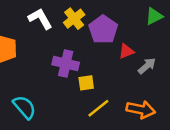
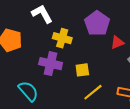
yellow cross: (74, 19) -> (62, 38), moved, turned -36
purple cross: (66, 63) -> (51, 64), moved

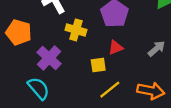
red triangle: (117, 42) -> (116, 47), moved
purple cross: (51, 64) -> (49, 58), moved, turned 30

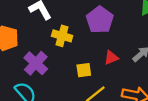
red triangle: (116, 47) -> (111, 58), moved

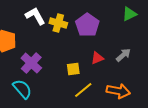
yellow cross: (62, 36) -> (58, 23), moved

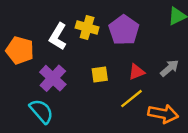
white L-shape: (35, 16) -> (58, 36), moved, turned -120
yellow square: (73, 69) -> (100, 74), moved
yellow line: (83, 90) -> (131, 99), moved

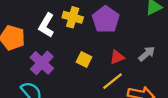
yellow square: (100, 74) -> (84, 59), turned 35

